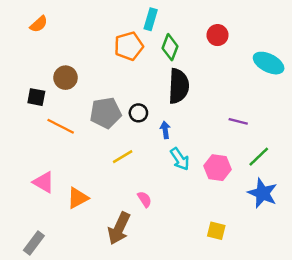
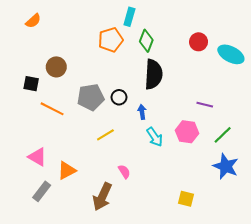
red circle: (217, 35) -> (199, 42), moved
pink hexagon: (217, 168) -> (187, 132), moved
gray rectangle: (34, 243) -> (42, 191), moved

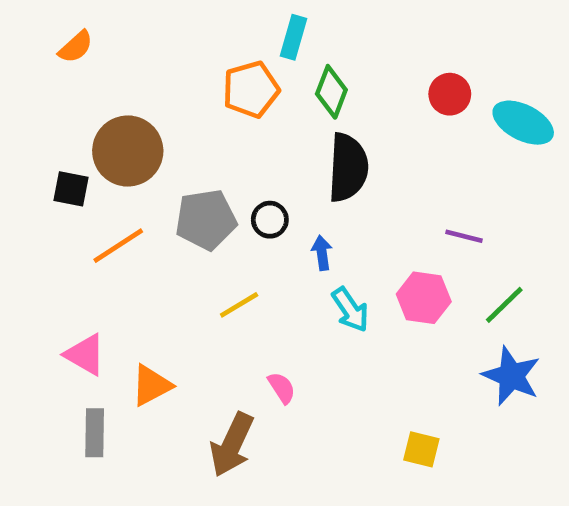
brown circle: (56, 67) -> (128, 151), size x1.5
orange line: (52, 109) -> (118, 246), turned -60
gray rectangle: (42, 191) -> (95, 433), turned -36

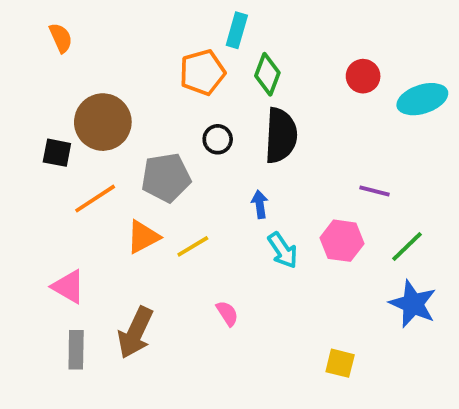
orange semicircle: (76, 47) -> (61, 38), turned -72
cyan ellipse: (523, 123) -> (422, 99), turned -45
black circle: (270, 220) -> (218, 139), moved
orange triangle: (151, 385) -> (143, 237), moved
brown arrow: (232, 445) -> (135, 333), moved

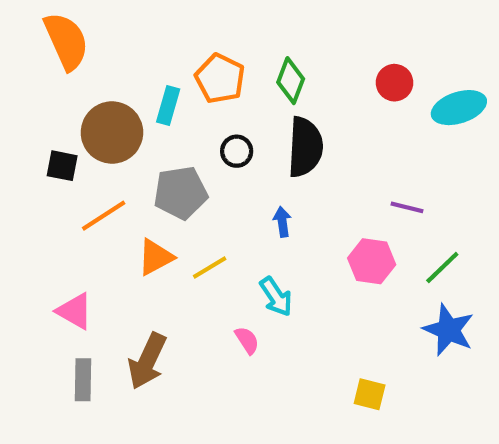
cyan rectangle: (237, 30) -> (168, 105), moved
orange semicircle: (61, 38) -> (66, 41), size x1.8
orange pentagon: (202, 72) -> (220, 78), turned -30
cyan arrow: (283, 250) -> (276, 297), moved

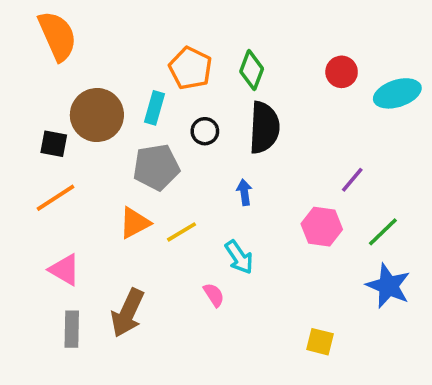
cyan rectangle: (168, 105) -> (154, 108), moved
purple line: (407, 207) -> (352, 180), turned -64
orange line: (104, 216) -> (56, 198), moved

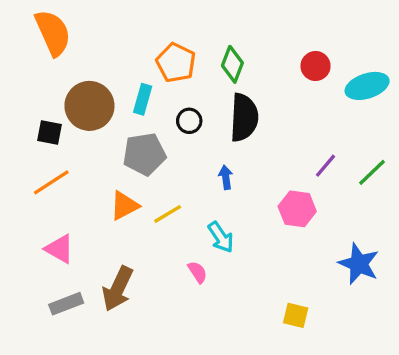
green line: (383, 232) -> (372, 172), moved
gray rectangle: (72, 329) -> (66, 304), turned 68

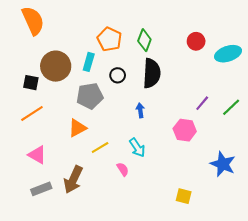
yellow line: (168, 214) -> (100, 148), moved

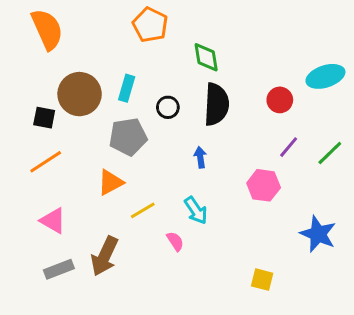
orange pentagon: (109, 39) -> (150, 25), moved
green diamond: (144, 40) -> (206, 57), turned -30
red circle: (196, 41) -> (280, 100), moved

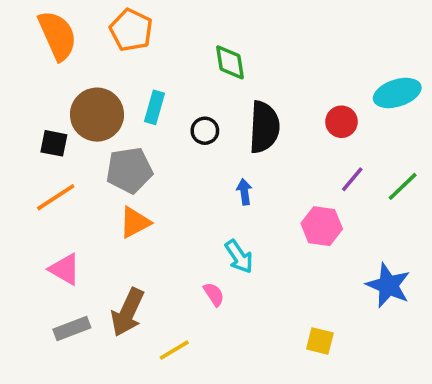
orange pentagon: (150, 25) -> (131, 30), moved
green diamond: (206, 57) -> (230, 62), moved
gray pentagon: (128, 137) -> (129, 170), moved
yellow line: (143, 210) -> (174, 350), moved

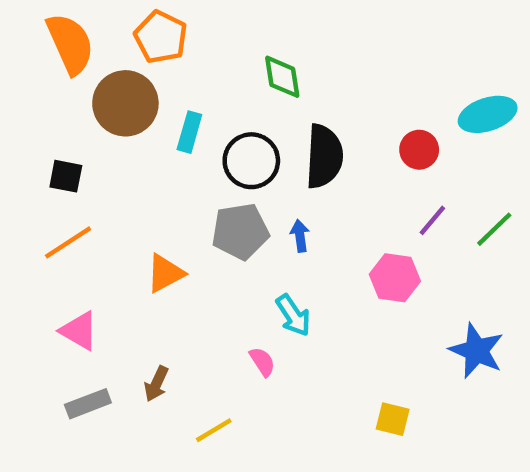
brown circle: (97, 115) -> (125, 103), moved
black circle: (205, 131) -> (251, 161), size x1.6
gray pentagon: (129, 170) -> (240, 231), moved
brown arrow: (128, 312) -> (156, 384), size x0.6

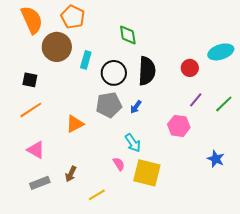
blue arrow: (300, 236) -> (136, 107), turned -136
blue star: (477, 351) -> (216, 159), size x0.7
yellow square: (393, 419) -> (147, 173), moved, size x1.8

